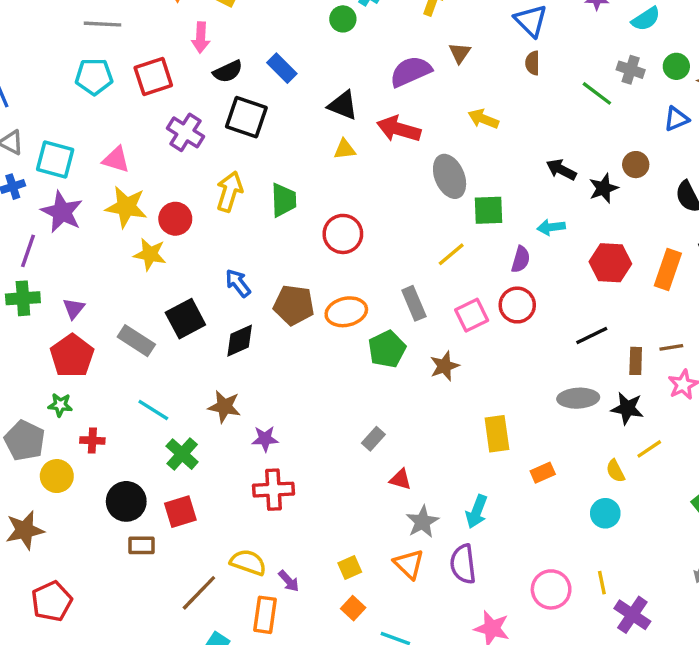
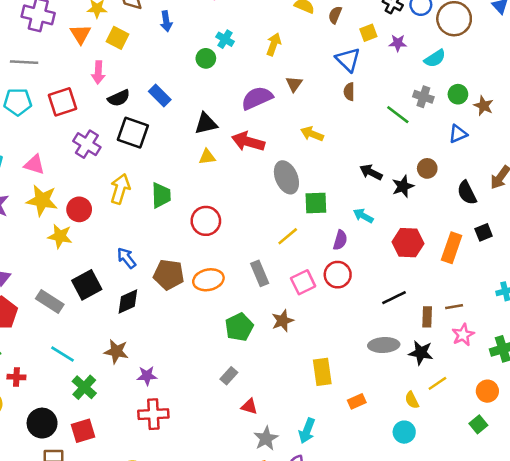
black triangle: (343, 105) -> (206, 124), turned -35
cyan arrow: (551, 227) -> (363, 216), turned 36
green pentagon: (387, 349) -> (239, 327), moved

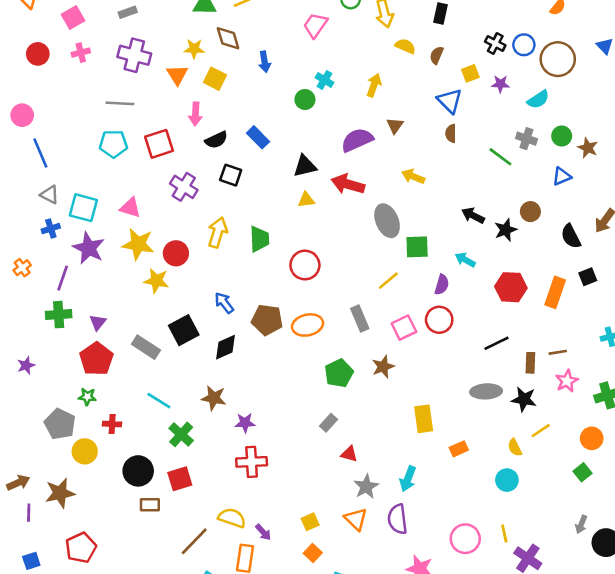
black square: (133, 133) -> (231, 175), size x0.7

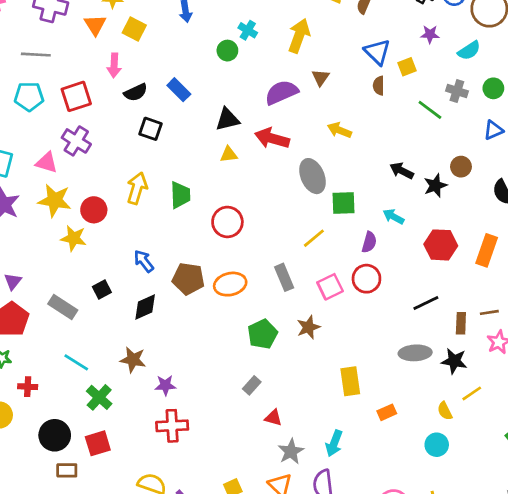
yellow square: (470, 73) -> (407, 67), moved
yellow arrow: (374, 85) -> (299, 36), size x1.4
purple cross: (184, 187) -> (76, 141), moved
black square: (184, 330) -> (102, 289), size x0.6

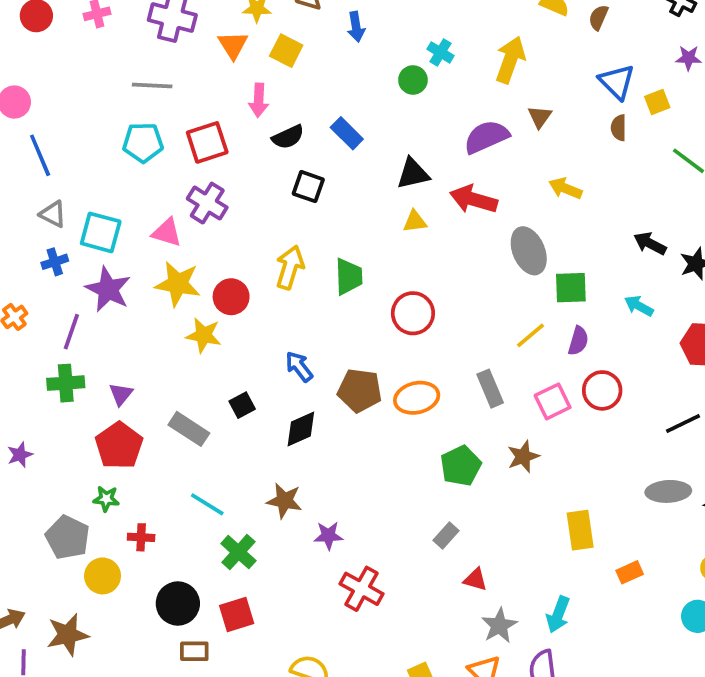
purple semicircle: (369, 242) -> (578, 341), moved
red cross: (172, 426) -> (362, 589), moved, turned 32

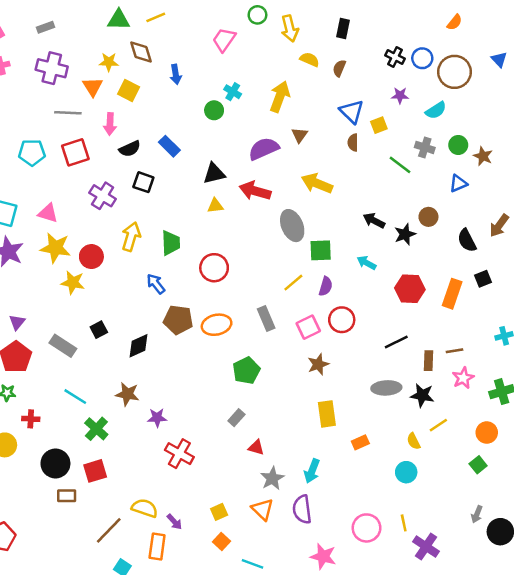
gray line: (152, 85) -> (68, 113), moved
yellow arrow: (565, 188) -> (317, 183), size x1.4
purple cross: (207, 203) -> (103, 196), moved
blue arrow: (299, 367) -> (156, 284), moved
brown star: (523, 457) -> (318, 364), moved

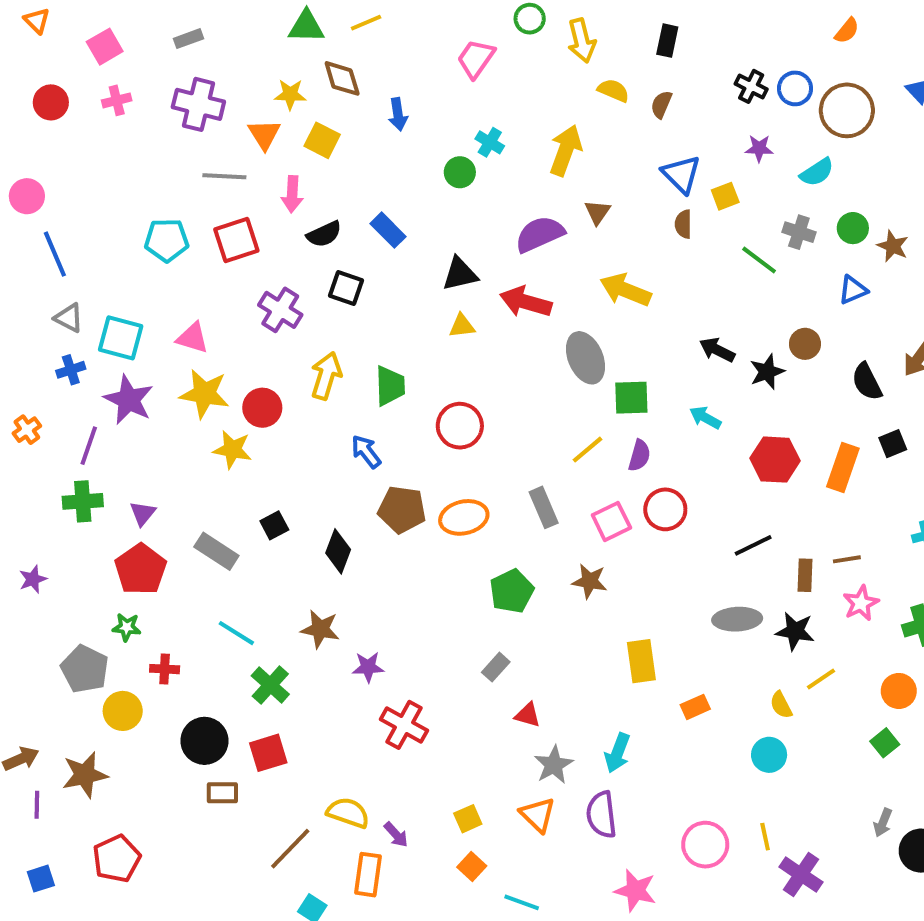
black diamond: (138, 346) -> (338, 551), turned -45
brown star: (318, 364) -> (590, 581), moved, turned 30

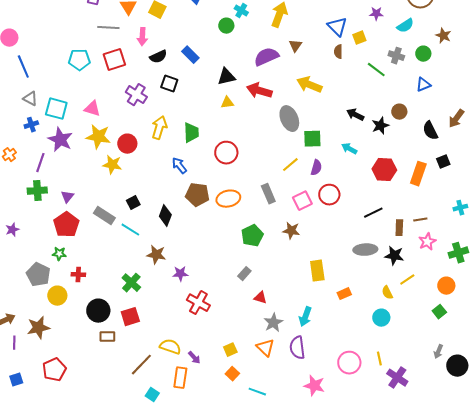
brown star: (893, 246) -> (443, 36), moved
cyan line: (236, 633) -> (130, 230), moved

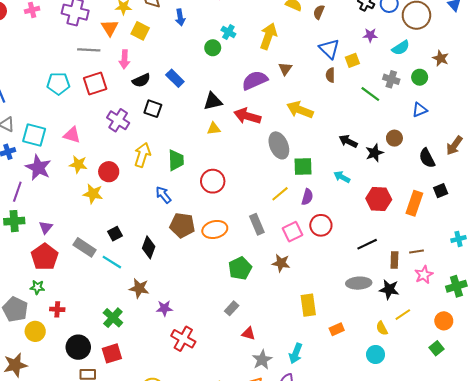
yellow star: (98, 137) -> (78, 164), size x0.7

